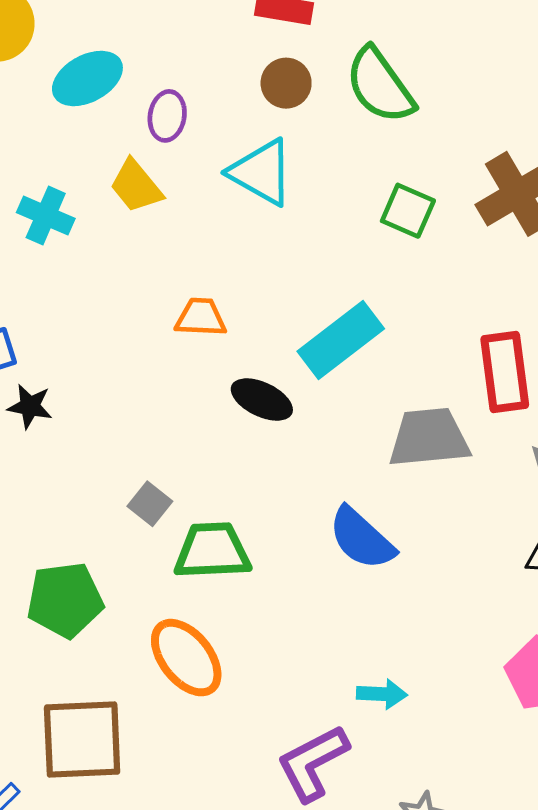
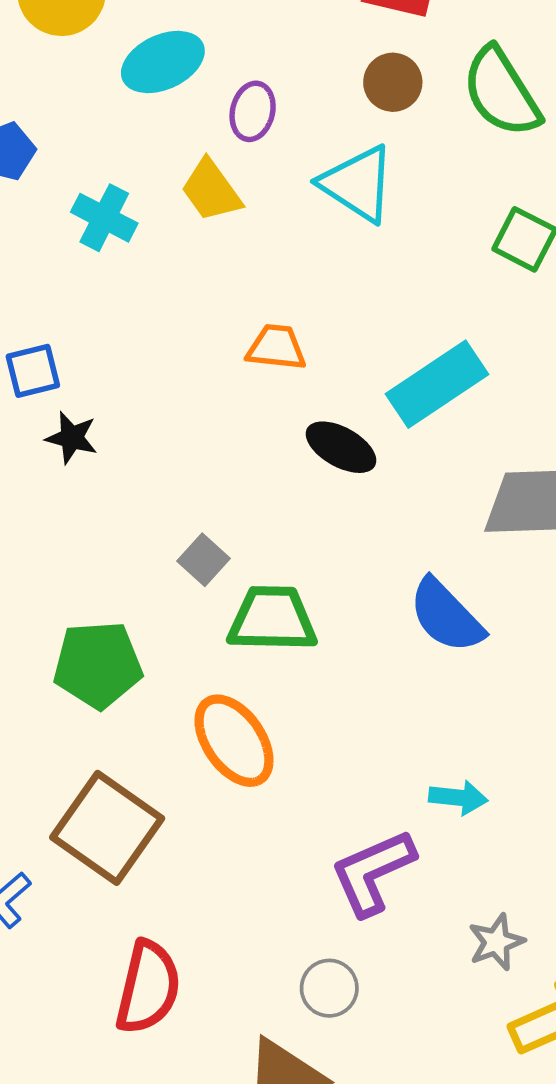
brown square: (82, 739) -> (107, 828), turned 34

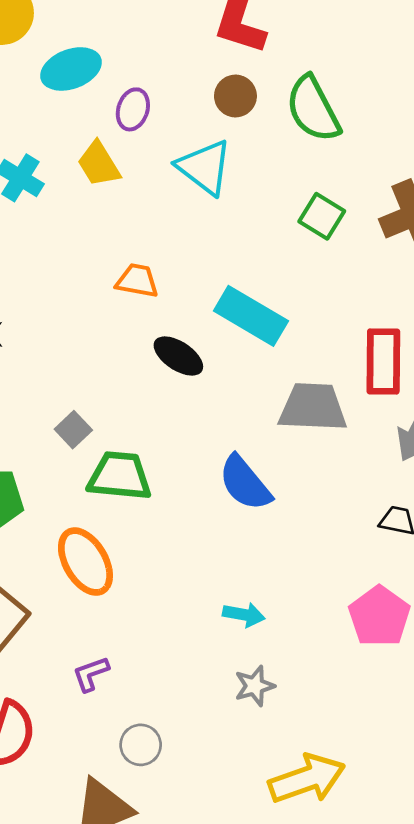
cyan rectangle: (437, 384) -> (251, 316), turned 60
purple L-shape: (373, 872) -> (91, 674), moved, size x0.6
gray star: (496, 942) -> (255, 686), moved

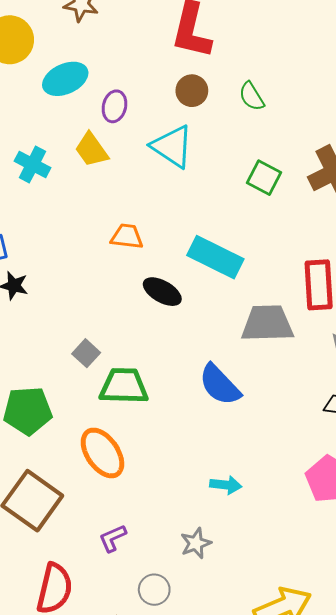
green semicircle: (313, 109) -> (252, 96), size x0.6
gray star: (255, 686) -> (196, 543), moved

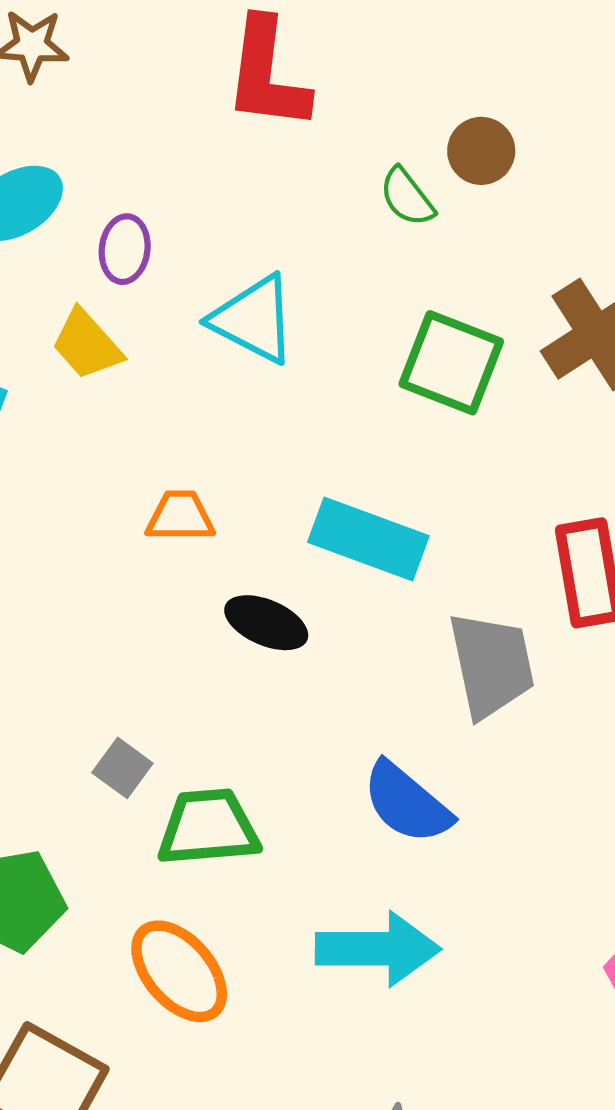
brown circle: (192, 91) -> (481, 151), moved
green square: (264, 178) -> (451, 363), size x1.4
gray trapezoid: (267, 323) -> (491, 665), turned 86
cyan arrow: (226, 485) -> (378, 949), moved, size x1.8

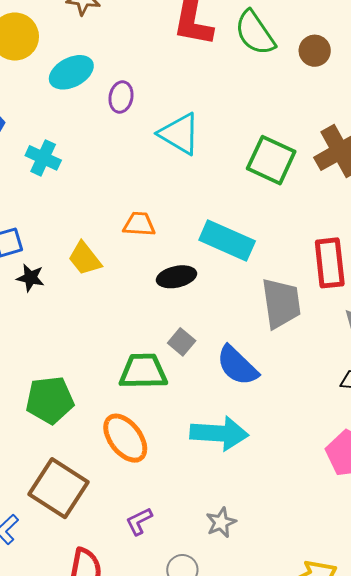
brown circle: (481, 151) -> (315, 51), moved
green semicircle: (407, 197) -> (255, 33), moved, size x1.6
yellow trapezoid: (87, 344) -> (85, 258), moved
black ellipse: (266, 623) -> (176, 277), turned -39
gray square: (122, 768) -> (182, 342), moved

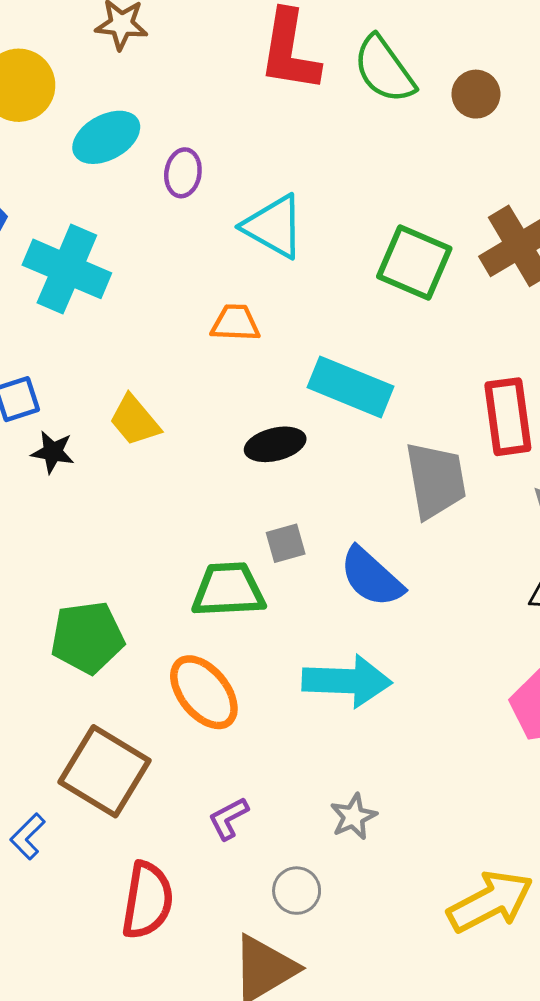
cyan cross: (43, 158) -> (67, 269), size x1.6
orange trapezoid: (139, 224) -> (235, 323), moved
gray square: (182, 342) -> (286, 543), turned 36

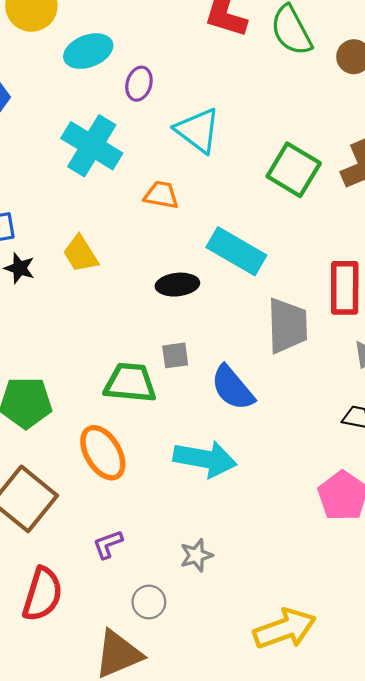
cyan cross: (67, 269) -> (92, 146), moved

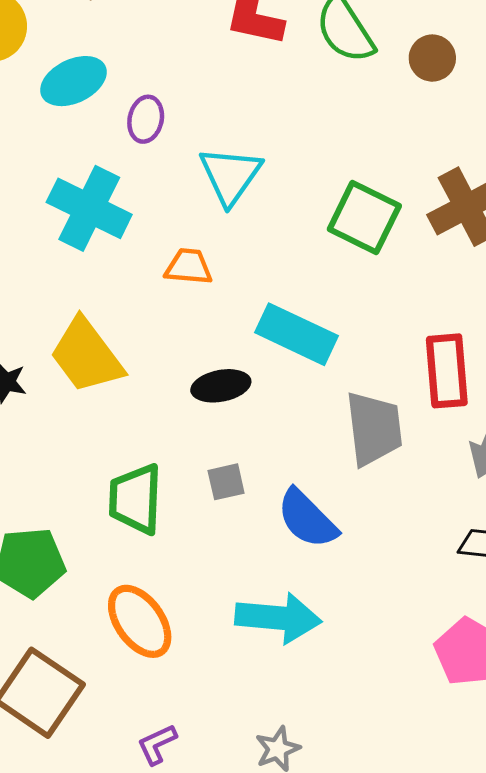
cyan triangle: (198, 130) -> (230, 175), turned 33
yellow trapezoid: (80, 254) -> (86, 356), size x1.5
green trapezoid: (130, 383) -> (135, 499), moved, turned -88

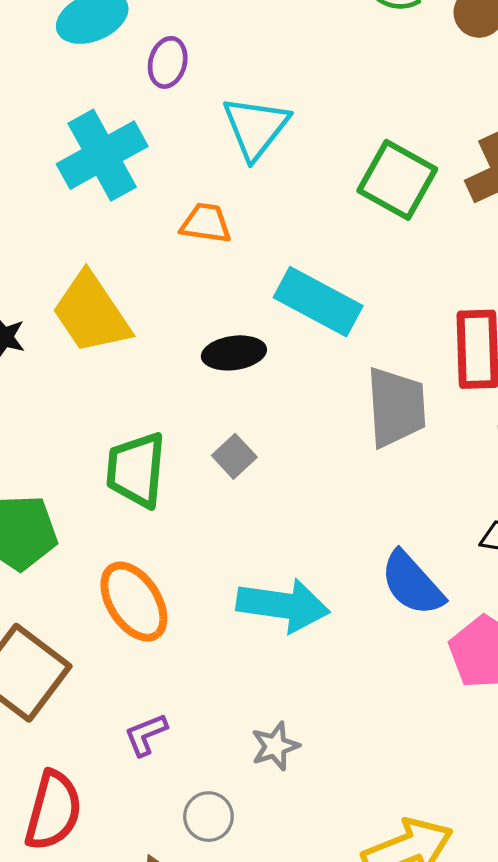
cyan cross: (89, 208) -> (102, 155), turned 32
gray square: (226, 482) -> (234, 456), turned -33
blue semicircle: (307, 519) -> (412, 583), moved

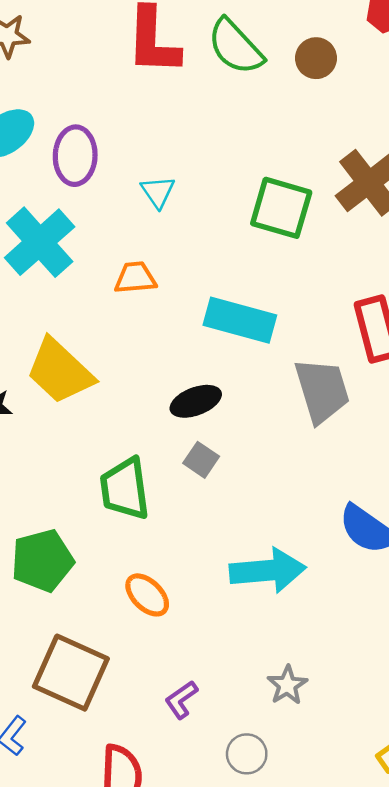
purple ellipse: (168, 62) -> (75, 156), size x1.4
cyan triangle: (256, 128) -> (158, 192), size x0.6
black ellipse: (234, 353) -> (196, 401), moved
orange ellipse: (134, 602) -> (147, 595), size x0.7

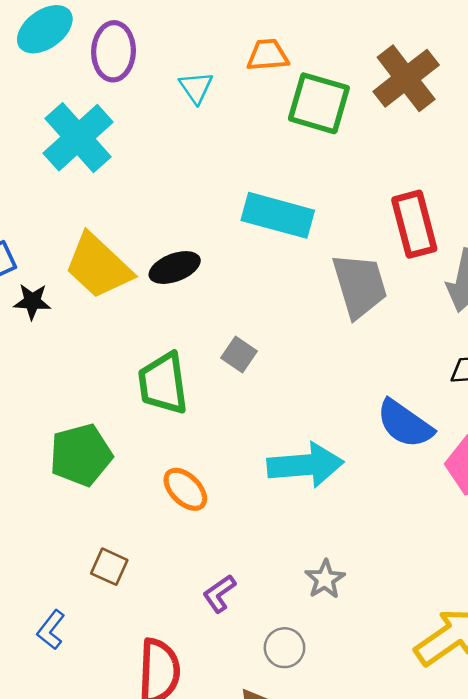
orange trapezoid: (135, 278) -> (268, 55), moved
black ellipse: (196, 401) -> (175, 268), moved
brown square: (71, 673) -> (109, 567), size x0.5

